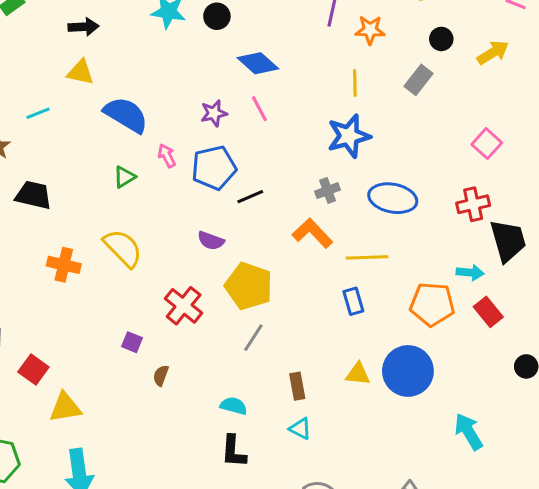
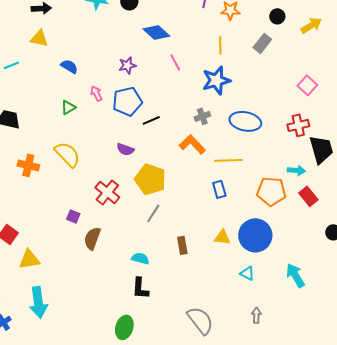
pink line: (259, 109) -> (175, 62), moved
blue semicircle: (126, 115) -> (69, 66), size x0.6
brown semicircle: (161, 376) -> (92, 238), size x1.6
cyan triangle: (300, 429) -> (247, 273), moved

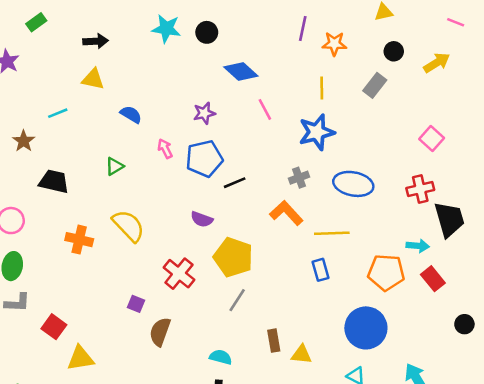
green triangle: (68, 107) -> (115, 166), moved
yellow triangle: (222, 237) -> (302, 354), moved

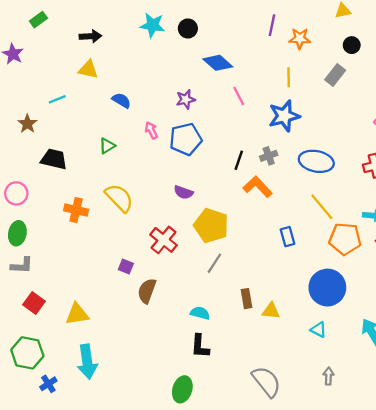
black line: (235, 183) -> (239, 160), moved, turned -48
yellow line: (332, 233) -> (322, 207), moved, turned 52
red square: (54, 327) -> (34, 303), moved

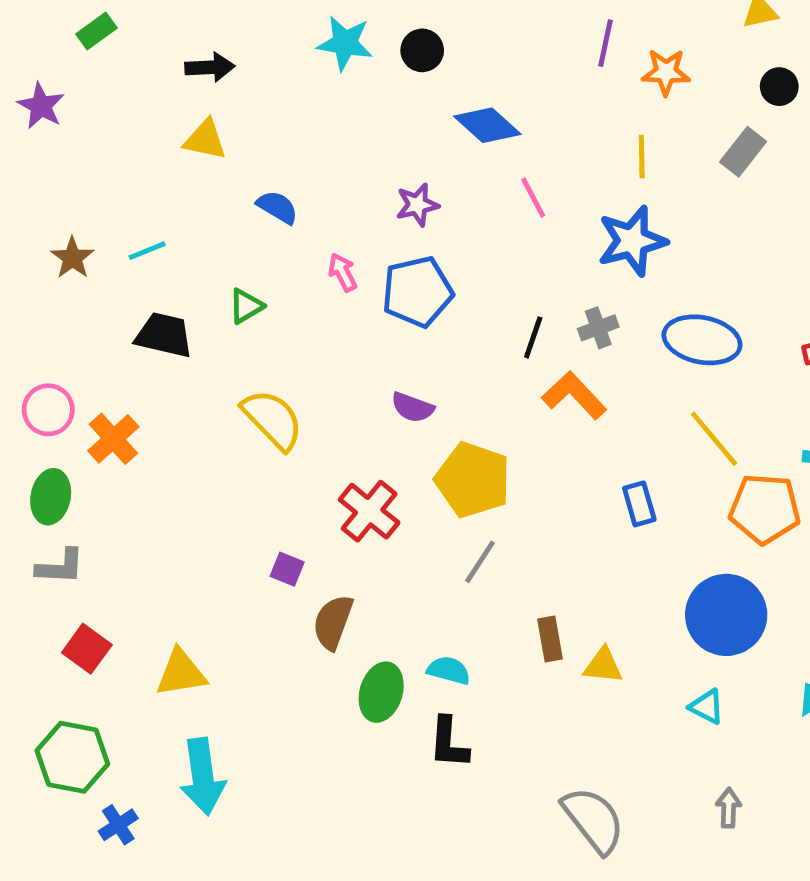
cyan line: (57, 99) -> (147, 251), moved
black trapezoid: (54, 159) -> (164, 335), moved
orange cross: (76, 210) -> (113, 439), moved, turned 35
green ellipse: (182, 389) -> (381, 692), moved

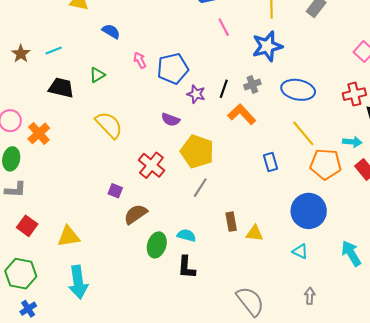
purple star: (417, 205) -> (196, 94), moved, turned 30
brown semicircle: (333, 622) -> (135, 214), turned 35
blue cross: (118, 825) -> (28, 309), moved

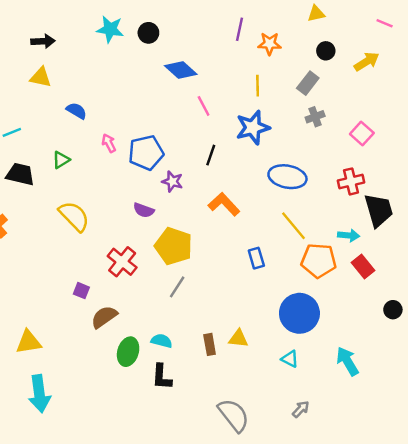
gray cross: (252, 85) -> (315, 117), moved
black line: (224, 89) -> (211, 155), moved
brown rectangle: (231, 222) -> (210, 344), moved
gray arrow: (310, 296) -> (301, 409), turned 42

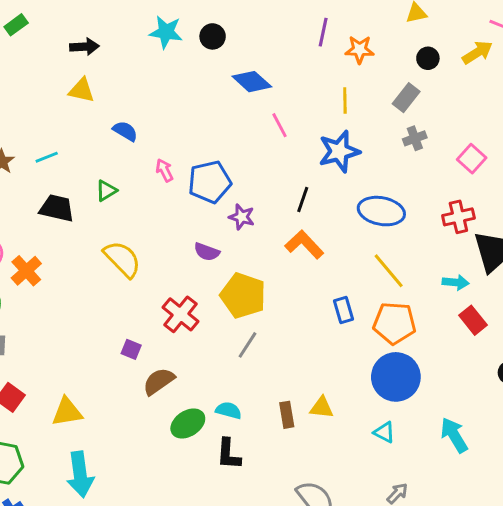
yellow arrow: (367, 62) -> (477, 52), moved
black line: (211, 155) -> (303, 199), moved
orange pentagon: (319, 261) -> (394, 323), moved
green ellipse: (128, 352) -> (188, 424), turned 40

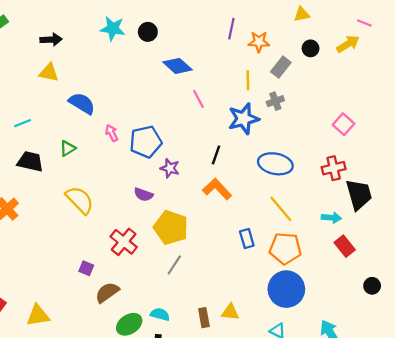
gray rectangle: (406, 98) -> (281, 67), moved
blue semicircle: (125, 131) -> (82, 103), size x1.4
gray cross: (415, 138) -> (275, 101), moved

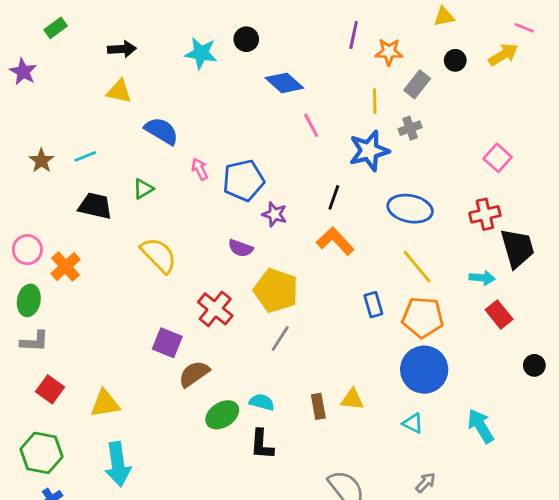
cyan star: (113, 29) -> (201, 53), moved
purple square: (86, 268) -> (167, 343), size x1.5

